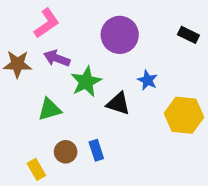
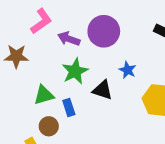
purple arrow: (57, 58) -> (69, 39), moved
blue rectangle: (96, 150) -> (69, 108), moved
brown circle: (66, 152) -> (49, 126), moved

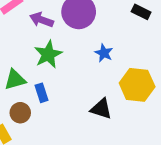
black triangle: (103, 90) -> (101, 109), moved

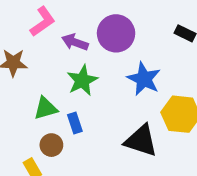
blue star: (104, 53) -> (144, 79), size x1.6
black triangle: (101, 109) -> (141, 141), size x1.4

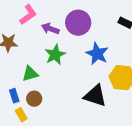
blue rectangle: (75, 123) -> (14, 96), moved

